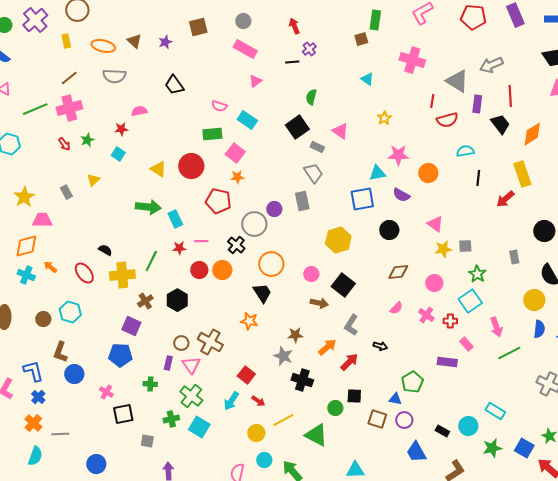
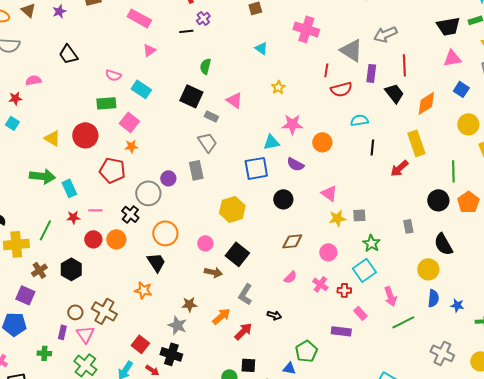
black square: (297, 127) -> (191, 96), turned -30
black cross: (302, 380) -> (171, 354), moved

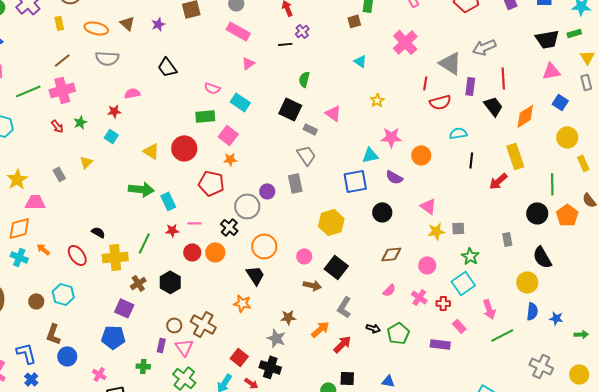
pink cross: (306, 29) -> (405, 42), turned 30
green pentagon: (306, 351) -> (398, 333), moved

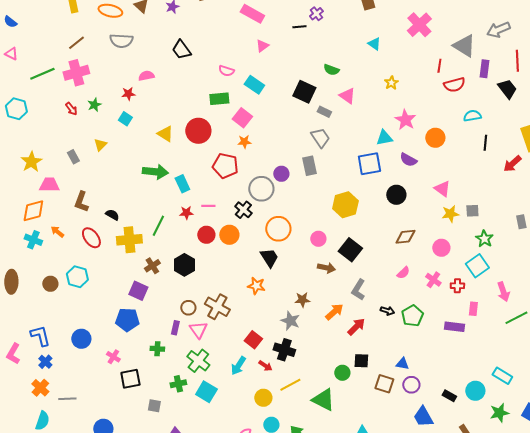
green semicircle: (304, 79) -> (331, 70), moved, turned -84
pink star: (391, 137) -> (405, 120), turned 30
pink rectangle: (459, 326) -> (473, 309), turned 48
brown L-shape: (53, 334) -> (81, 202), moved

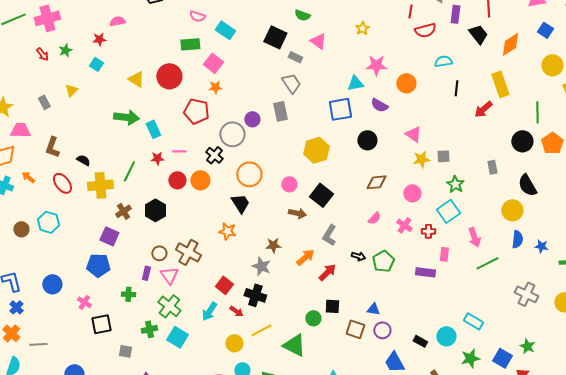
pink star: (405, 120) -> (376, 65), turned -30

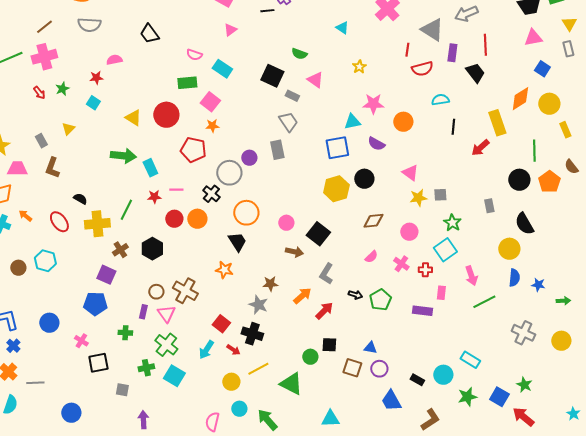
orange diamond: (510, 44) -> (520, 99), moved
brown L-shape: (52, 147) -> (52, 168), moved
yellow hexagon: (316, 150) -> (336, 189), moved

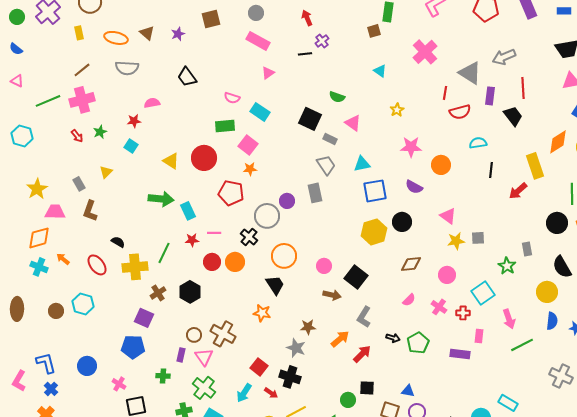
cyan triangle: (352, 122) -> (362, 164), moved
green star: (452, 223) -> (507, 266), moved

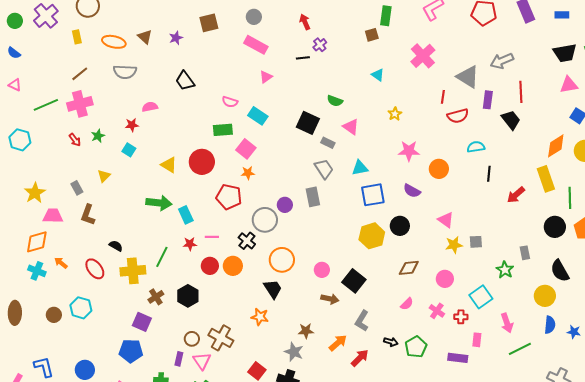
yellow rectangle: (535, 166) -> (546, 179), moved

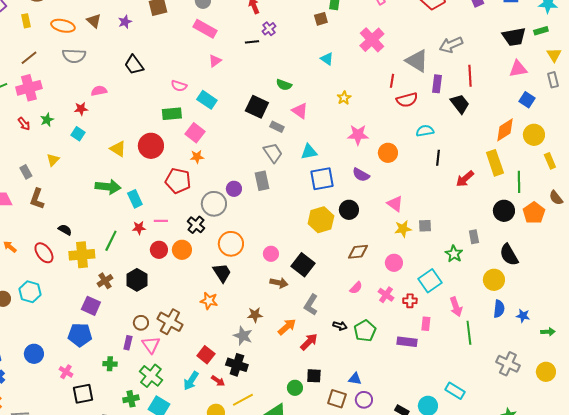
green line: (520, 349) -> (469, 333), turned -70

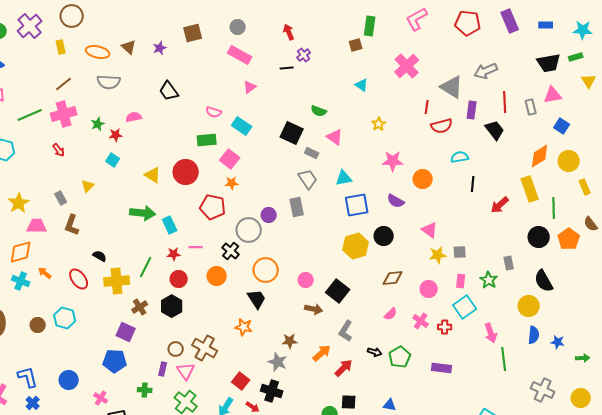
gray rectangle: (553, 80) -> (531, 107), moved
green star: (47, 120) -> (98, 124), moved
red circle: (159, 250) -> (179, 279), moved
pink rectangle: (426, 324) -> (461, 281), moved

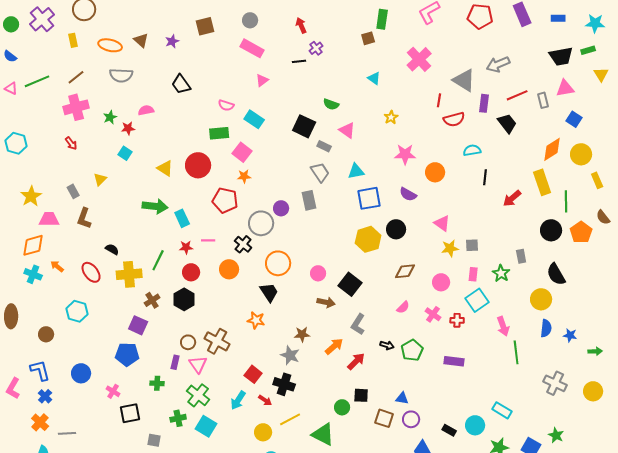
red line: (505, 102) -> (517, 95), turned 70
green line: (30, 115) -> (37, 81), moved
brown circle: (38, 325) -> (46, 334), moved

